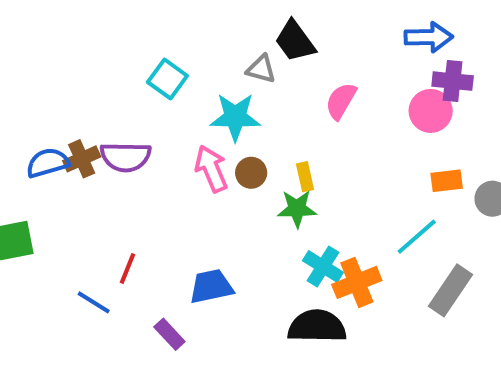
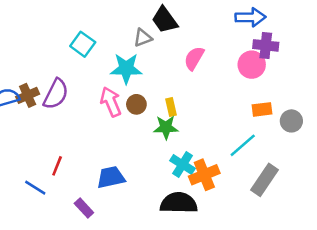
gray triangle: (261, 69) -> (143, 38), turned -36
purple semicircle: (126, 157) -> (56, 94), turned -64

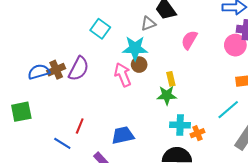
brown circle: (136, 104) -> (139, 65), moved
cyan cross: (183, 165) -> (180, 125), turned -30
orange cross: (204, 175) -> (197, 133), size x0.6

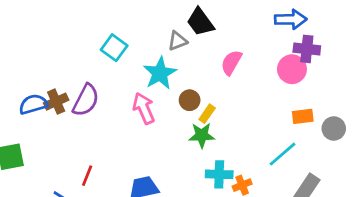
cyan star: (135, 48) -> (160, 73), turned -30
brown circle: (139, 65) -> (190, 100), moved
yellow rectangle: (171, 79) -> (207, 114), turned 48

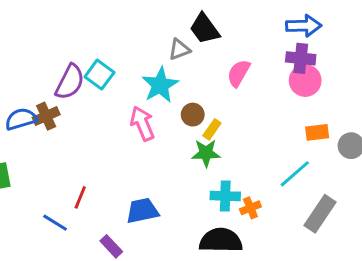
cyan square: (114, 48) -> (99, 75), moved
purple cross: (307, 49) -> (301, 58), moved
purple semicircle: (86, 100) -> (70, 82), moved

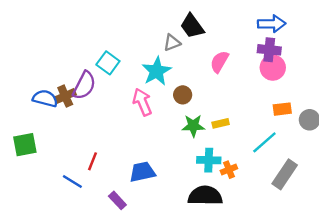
purple semicircle: (70, 82) -> (84, 85), moved
blue semicircle: (21, 119) -> (45, 98), turned 30
yellow rectangle: (212, 129) -> (221, 123), moved, turned 42

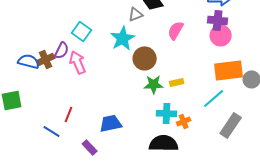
purple semicircle: (84, 85) -> (62, 50), size x0.7
brown circle: (183, 95) -> (145, 58), size x1.5
pink arrow: (142, 102) -> (78, 62), moved
orange rectangle: (282, 109) -> (229, 70), size x1.8

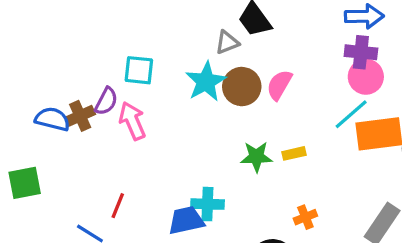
pink semicircle: (176, 30) -> (279, 85), moved
cyan square: (82, 31) -> (139, 70), turned -30
brown circle: (145, 58) -> (242, 87), moved
cyan line: (214, 98) -> (351, 114), moved
cyan cross: (167, 113) -> (207, 204), moved

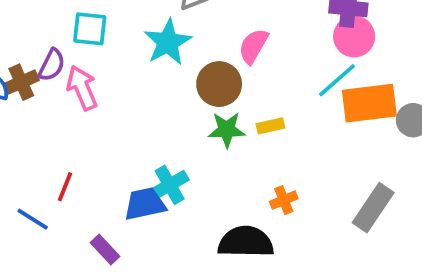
brown circle: (242, 87) -> (219, 84), moved
cyan cross: (207, 204) -> (170, 185), turned -32

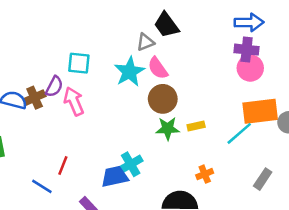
pink semicircle: (253, 46) -> (158, 68), moved, turned -65
cyan line: (337, 80) -> (239, 133), moved
gray rectangle: (373, 208) -> (263, 179), size x0.7

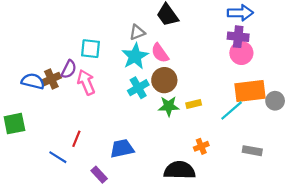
gray triangle: (145, 42) -> (137, 32), moved
cyan cross: (131, 164) -> (138, 88), moved
gray rectangle: (263, 179) -> (252, 151), turned 66

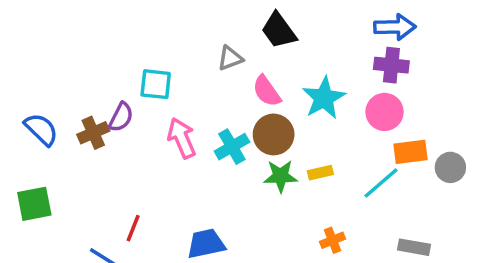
pink circle: (241, 53) -> (385, 112), moved
cyan star: (135, 56) -> (324, 98), moved
blue semicircle: (33, 81) -> (41, 129), moved, turned 30
pink arrow: (86, 82) -> (182, 138), moved
orange rectangle: (250, 91) -> (411, 152), size x0.7

